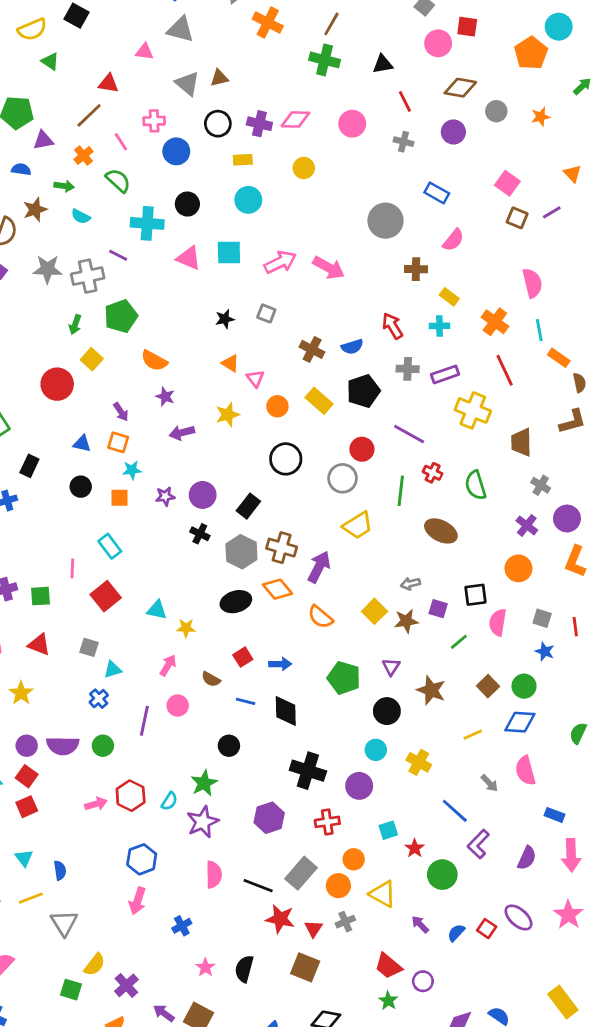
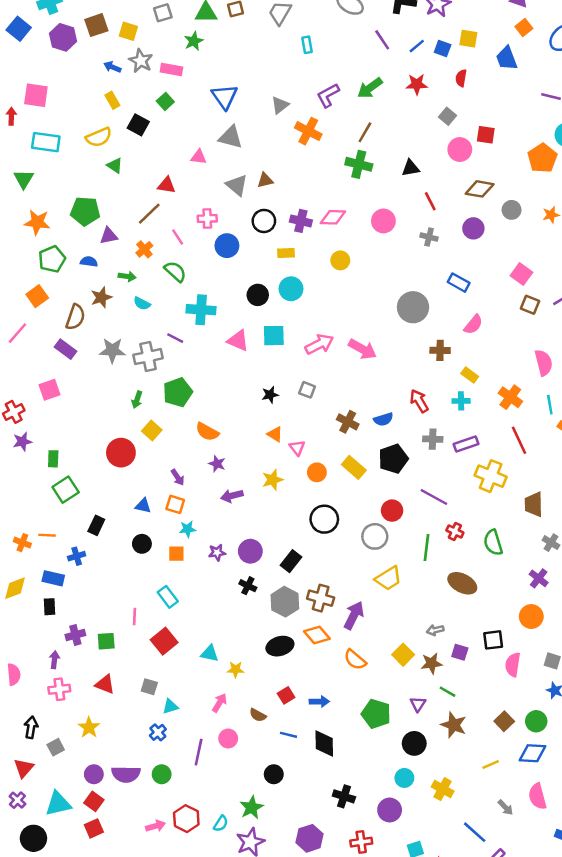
black circle: (187, 204) -> (258, 295), moved
green line: (459, 642) -> (447, 692), moved, turned 70
black cross: (308, 771) -> (344, 796), size x0.7

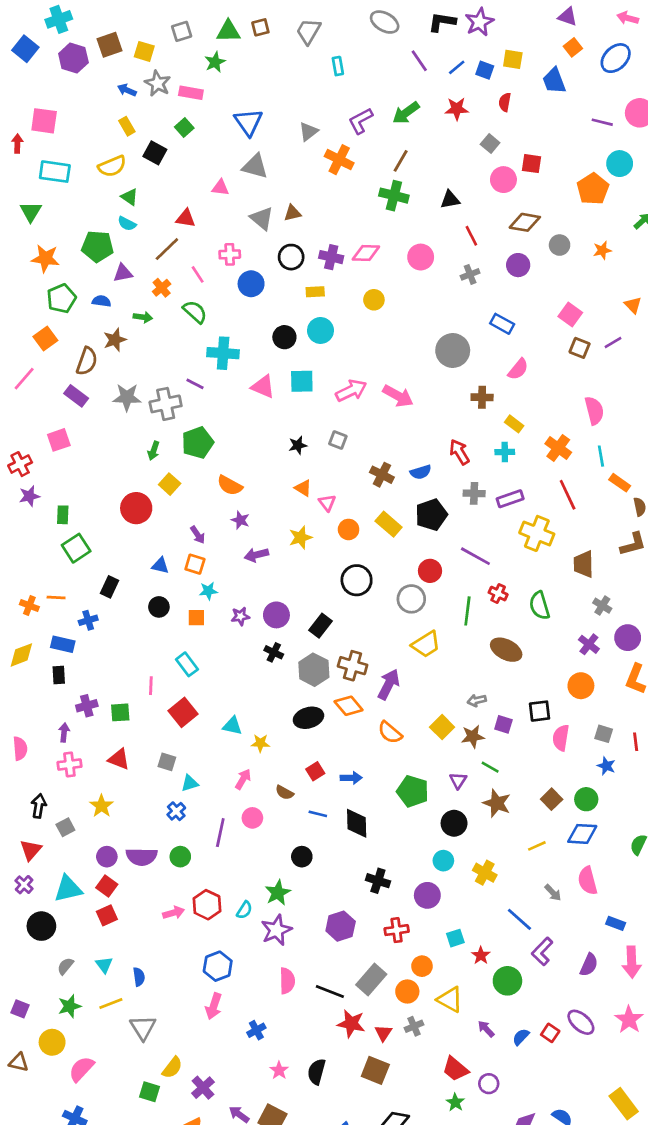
gray cross: (429, 237) -> (470, 274), turned -35
cyan semicircle: (142, 304) -> (127, 224), moved

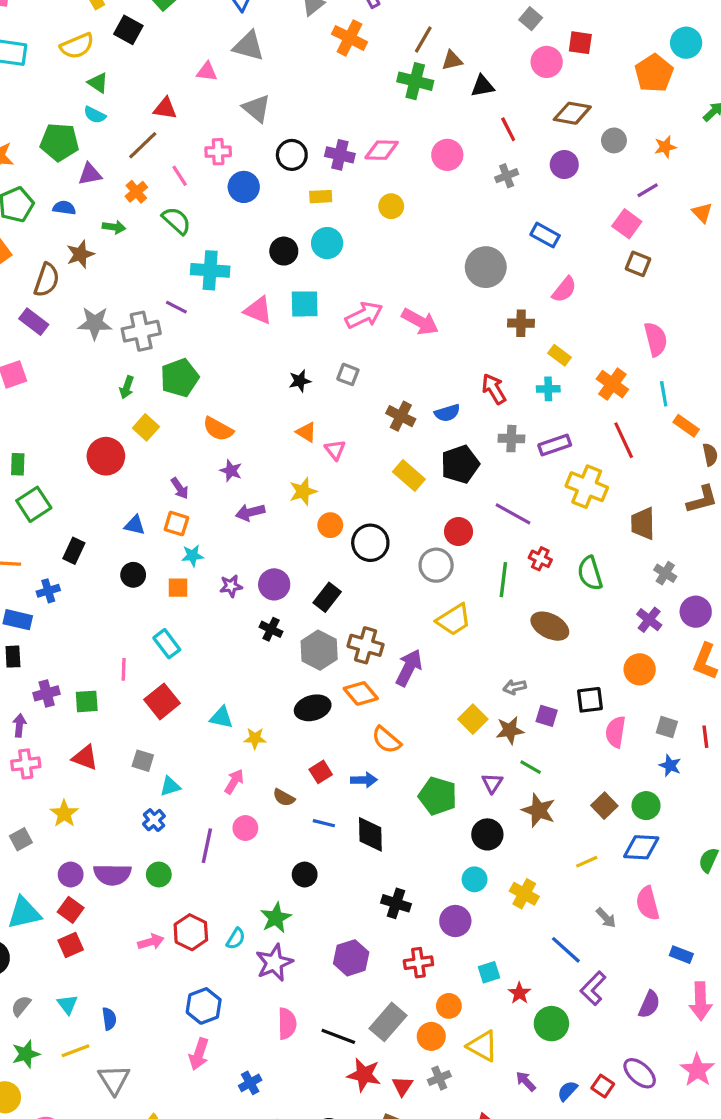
brown triangle: (292, 213) -> (452, 60), moved
purple line: (613, 343) -> (648, 190), moved
orange circle: (349, 529) -> (330, 525), moved
orange semicircle: (390, 732) -> (386, 740), moved

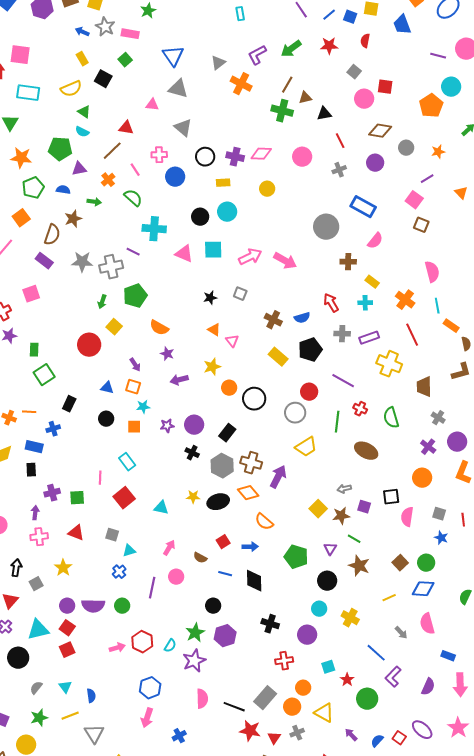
blue rectangle: (545, 235) -> (363, 207), size x1.4
yellow star: (255, 738) -> (193, 497), moved
purple hexagon: (351, 958) -> (225, 636), moved

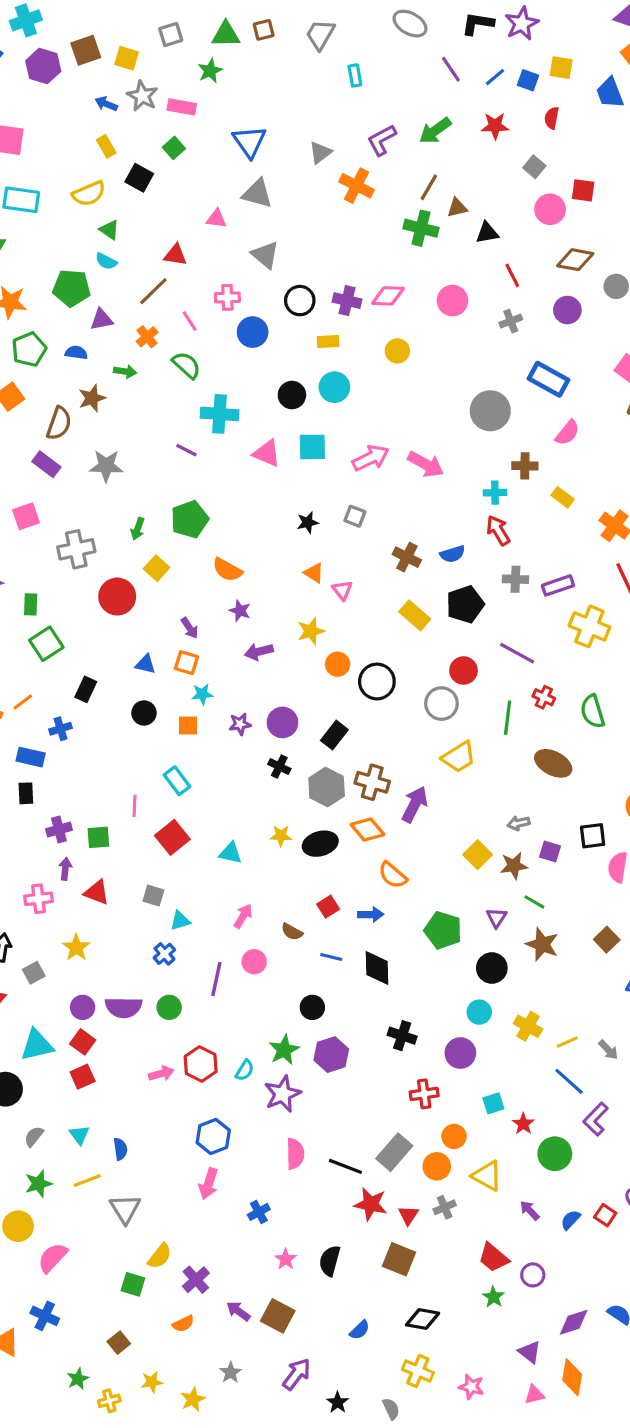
gray cross: (111, 267) -> (76, 549), moved
cyan cross: (365, 303) -> (495, 493), moved
orange line: (29, 412) -> (23, 702), turned -40
purple arrow: (35, 513) -> (65, 869), moved
yellow line: (389, 598) -> (567, 1042), moved

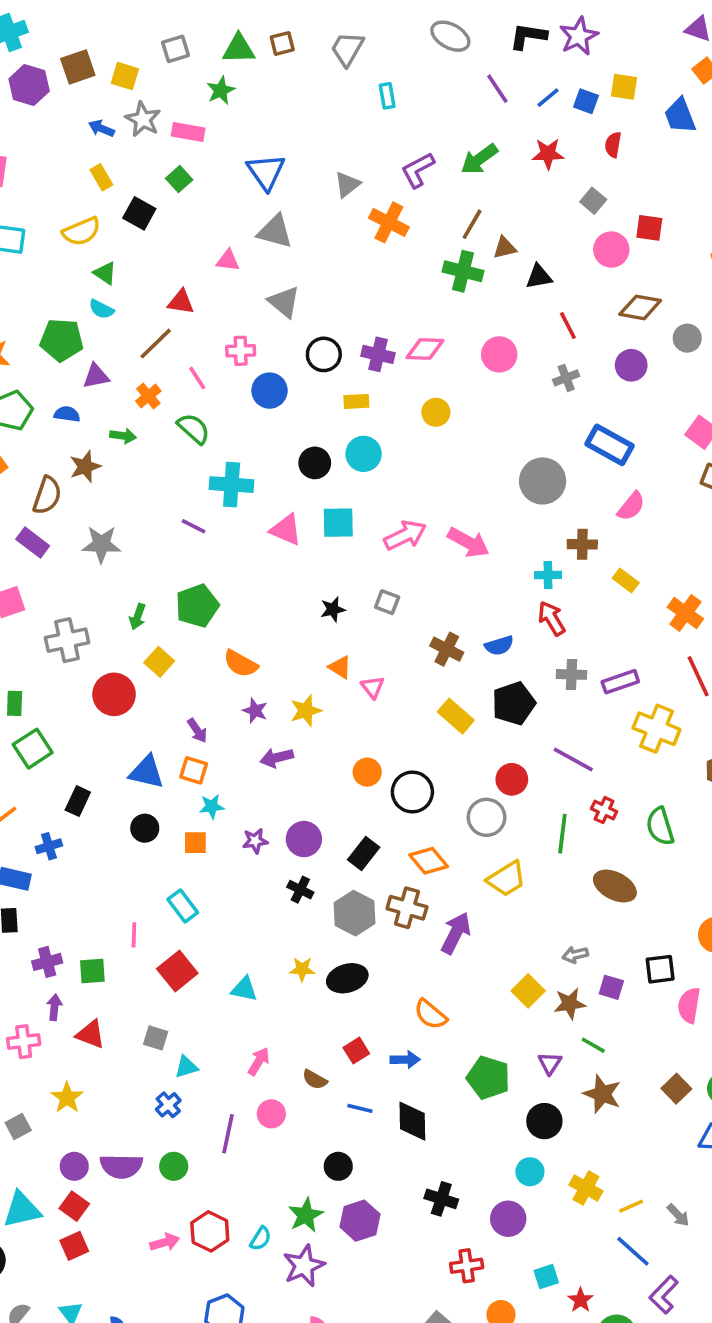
yellow star: (311, 631) -> (306, 711), moved
blue triangle: (146, 664) -> (147, 772), size x1.5
orange diamond: (367, 829) -> (429, 861), moved

